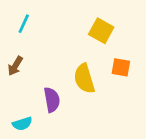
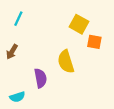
orange square: (121, 67) -> (94, 42), moved

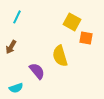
purple semicircle: (40, 78) -> (37, 71), turned -30

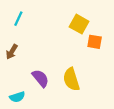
yellow semicircle: (60, 56) -> (71, 79), moved

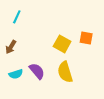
yellow square: (79, 24) -> (62, 44), moved
cyan semicircle: (17, 97) -> (16, 74), moved

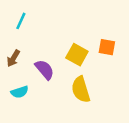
purple semicircle: (37, 71) -> (45, 70), moved

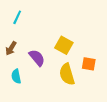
orange square: (107, 47) -> (89, 64), moved
cyan semicircle: (20, 92) -> (16, 76), turned 96

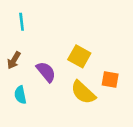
cyan line: (17, 17) -> (22, 22), turned -32
yellow semicircle: (67, 74) -> (83, 92), turned -30

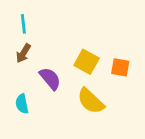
brown arrow: (14, 60) -> (23, 53), moved
orange square: (110, 80) -> (120, 67), moved

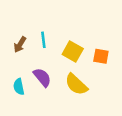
cyan line: (23, 24) -> (43, 40), moved
purple semicircle: (50, 79) -> (42, 77), moved

